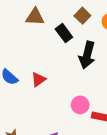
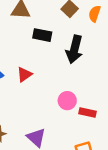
black rectangle: (64, 33) -> (42, 35), moved, turned -42

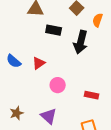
orange semicircle: (95, 14) -> (98, 20), moved
pink circle: (67, 101) -> (58, 85), moved

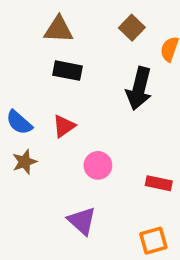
black rectangle: (54, 30) -> (67, 71), moved
brown star: (17, 113) -> (25, 162), moved

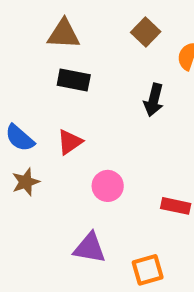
black arrow: (139, 88) -> (154, 100), size x0.7
purple triangle: (82, 221) -> (90, 248), turned -32
orange square: (153, 241) -> (148, 270), moved

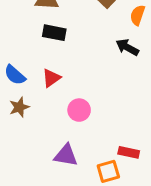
black arrow: (154, 100) -> (127, 47), moved, turned 105
red rectangle: (176, 206) -> (129, 152), moved

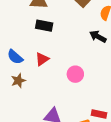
pink circle: (79, 110) -> (75, 74), moved

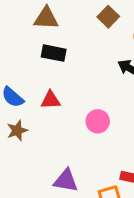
red triangle: (42, 59) -> (51, 100), turned 32

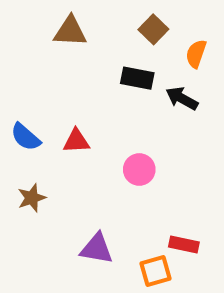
black rectangle: (54, 53) -> (137, 78), moved
brown star: (17, 130) -> (32, 198), moved

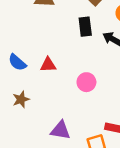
black rectangle: (137, 78) -> (85, 27), turned 72

